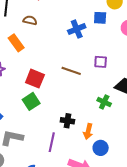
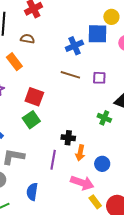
blue square: (100, 18) -> (97, 34), size x1.5
brown line: (71, 71) -> (70, 75), moved
orange arrow: (88, 131) -> (80, 153), moved

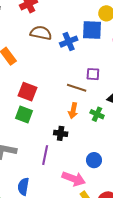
brown semicircle: (27, 39) -> (41, 33), moved, size x1.5
brown line: (70, 75) -> (77, 88), moved
green square: (31, 120) -> (24, 115), turned -36
orange arrow: (80, 153) -> (73, 111), moved

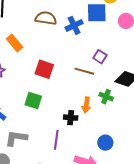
purple square: (93, 74) -> (100, 57), turned 32
red square: (28, 92) -> (44, 69), moved
orange arrow: (73, 111) -> (86, 105), moved

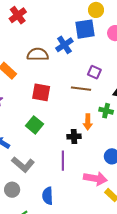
brown semicircle: (46, 18) -> (38, 54), moved
green square: (33, 101) -> (34, 125), turned 30
gray L-shape: (16, 138) -> (23, 164), turned -140

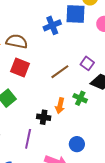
brown semicircle: (38, 54) -> (17, 41), moved
purple square: (94, 72) -> (87, 63), moved
brown line: (81, 89) -> (60, 72), turned -54

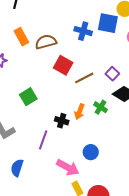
blue cross: (52, 25) -> (83, 31), turned 30
brown semicircle: (17, 41) -> (46, 42), turned -35
red square: (20, 68) -> (63, 65), moved

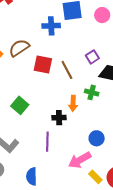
purple square: (112, 74) -> (92, 57), turned 32
brown line: (84, 78) -> (67, 70), turned -72
pink arrow: (68, 167) -> (80, 160), turned 140

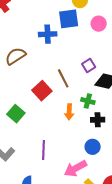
red square: (43, 64) -> (42, 91), moved, turned 36
black cross: (59, 118) -> (98, 120), moved

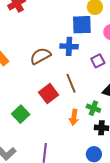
blue cross: (48, 34) -> (69, 46), moved
brown semicircle: (15, 56) -> (40, 56), moved
purple square: (89, 66) -> (98, 61), moved

